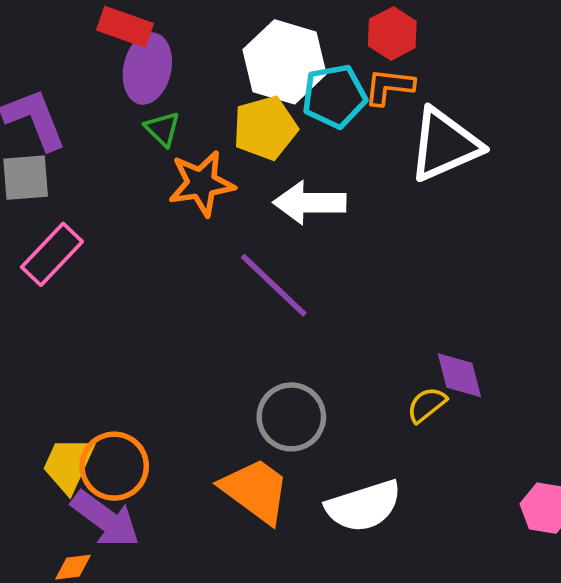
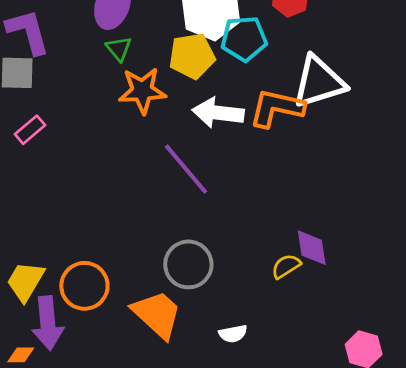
orange L-shape: (389, 87) -> (277, 108), moved, size x1.5
pink rectangle: (52, 254) -> (30, 130), size x0.7
orange circle: (114, 466) -> (84, 286), moved
white semicircle: (364, 506) -> (233, 334), size x0.5
purple arrow: (106, 519) -> (48, 323), turned 42

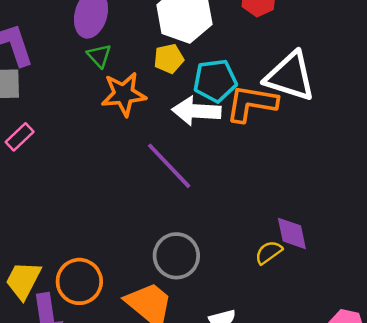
cyan pentagon: (244, 39) -> (215, 81), moved
yellow pentagon: (192, 56) -> (169, 59), size x0.7
white triangle: (319, 82) -> (290, 76), turned 38

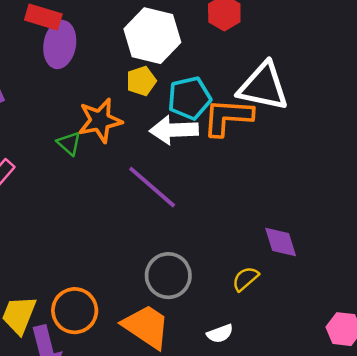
green triangle: (99, 56) -> (69, 143), moved
yellow semicircle: (269, 252) -> (245, 279), moved

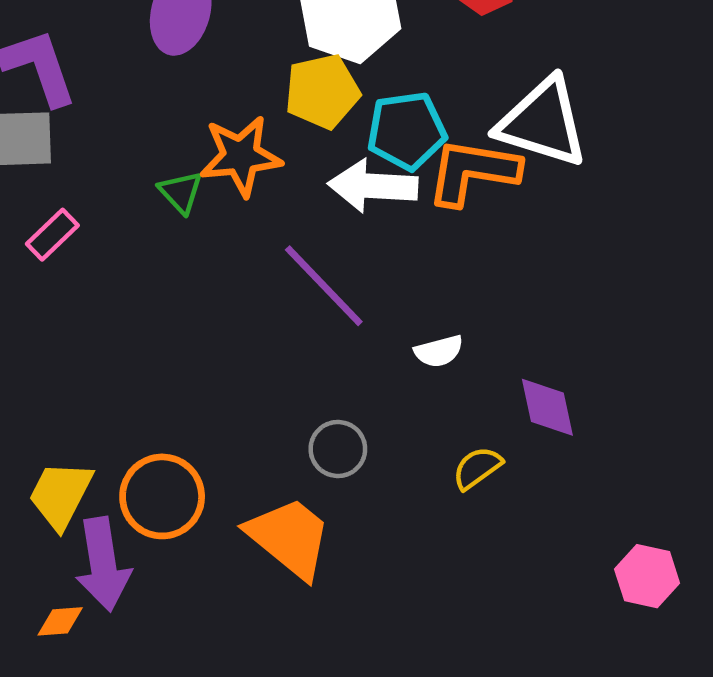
yellow pentagon: (141, 81) -> (322, 91), size x1.4
gray circle: (168, 276) -> (338, 449), size x0.7
white semicircle: (220, 334) -> (439, 351), moved

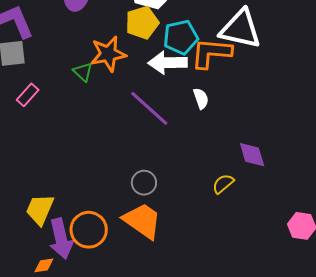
white semicircle: (439, 351) -> (201, 99), moved, turned -90
gray circle: (338, 449) -> (144, 183), moved
orange circle: (162, 496) -> (89, 230), moved

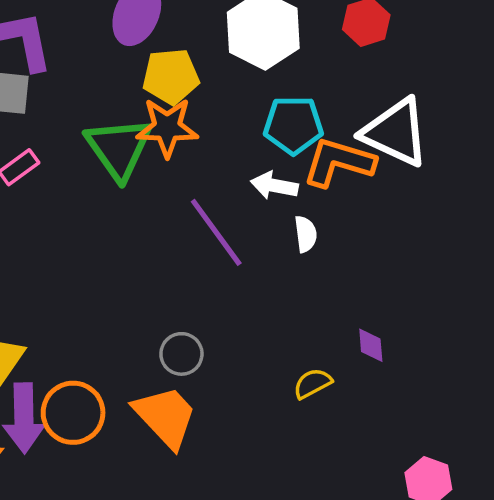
yellow pentagon: (142, 23) -> (171, 76), moved
white arrow: (168, 63) -> (274, 186), moved, size x0.7
green triangle: (83, 72) -> (119, 148), size x2.0
purple diamond: (252, 155) -> (371, 345), size x0.7

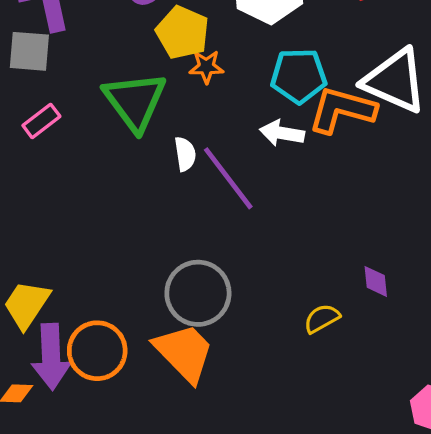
yellow pentagon: (171, 76) -> (182, 32), turned 30
orange star: (167, 127) -> (206, 67), moved, size x0.6
white semicircle: (306, 234) -> (185, 154), moved
gray circle: (181, 354) -> (198, 293), size x1.6

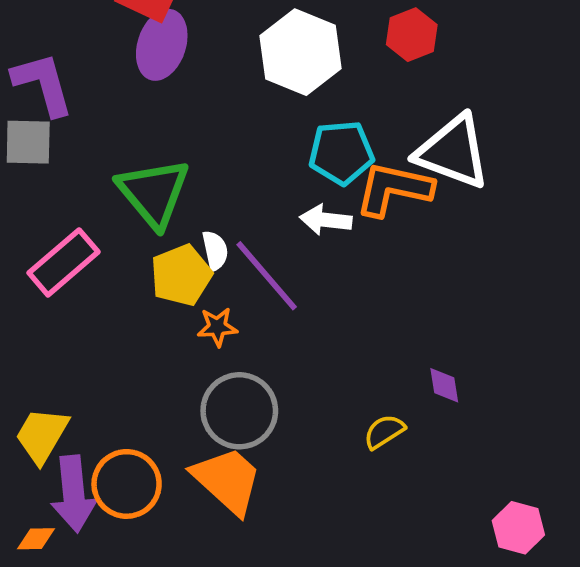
yellow pentagon: (182, 32) -> (181, 275), moved, turned 30
orange star: (206, 67) -> (217, 327), moved
pink rectangle: (41, 121) -> (63, 262), moved, size x1.6

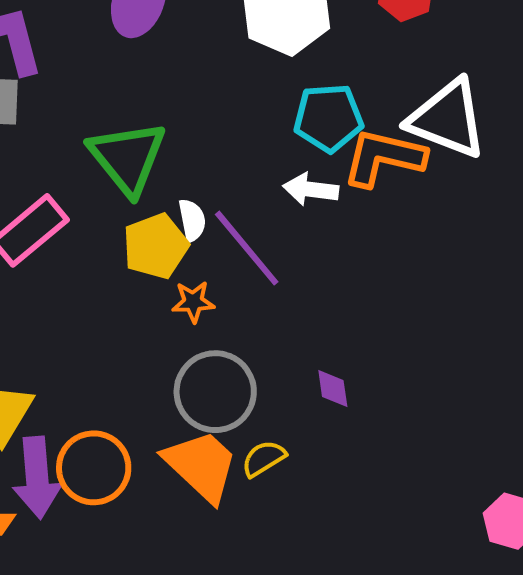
purple diamond: (444, 385) -> (333, 389), moved
yellow semicircle: (384, 432) -> (264, 458), moved

